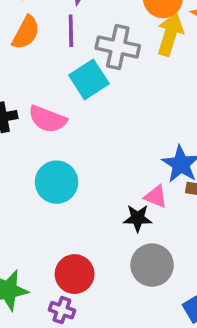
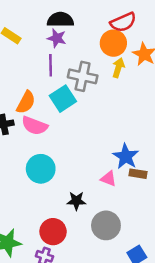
orange semicircle: (26, 33) -> (26, 102), moved
yellow arrow: (170, 34) -> (118, 68), size x0.7
black star: (138, 218) -> (76, 201), moved

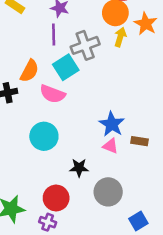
gray cross: (83, 76) -> (85, 45), turned -32
pink semicircle: (35, 126) -> (52, 94), moved
blue star: (126, 156) -> (112, 124), moved

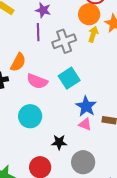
cyan square: (66, 67) -> (69, 78), moved

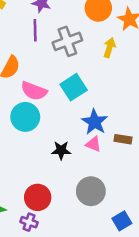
yellow arrow: (93, 34) -> (109, 48), moved
cyan circle: (30, 116) -> (25, 117), moved
black star: (59, 142) -> (61, 150), moved

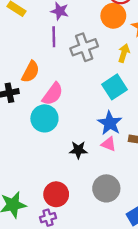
cyan square: (74, 87) -> (114, 87), moved
pink semicircle: (34, 91) -> (53, 94), turned -75
purple cross: (29, 222) -> (48, 218), turned -35

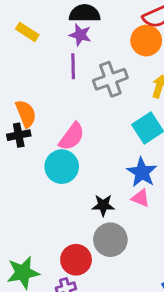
orange semicircle: (30, 72) -> (26, 114), moved, turned -50
gray circle: (106, 188) -> (110, 240), moved

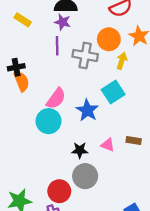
orange circle: (146, 41) -> (109, 39), moved
gray cross: (110, 79) -> (85, 55), turned 30
black cross: (19, 135) -> (16, 67), moved
blue star: (142, 172) -> (87, 110), moved

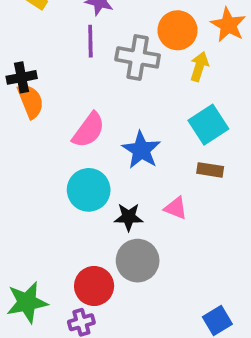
cyan square: (113, 92) -> (208, 125), moved
cyan circle: (48, 121) -> (89, 190), moved
brown rectangle: (134, 141) -> (210, 170), moved

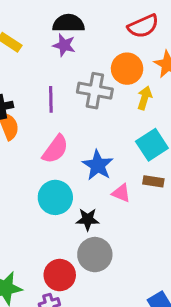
purple line: (90, 41) -> (51, 99), moved
pink triangle: (176, 208) -> (121, 193), moved

